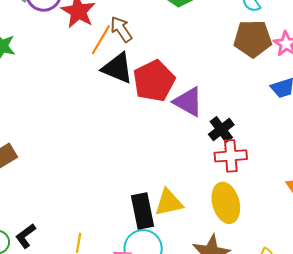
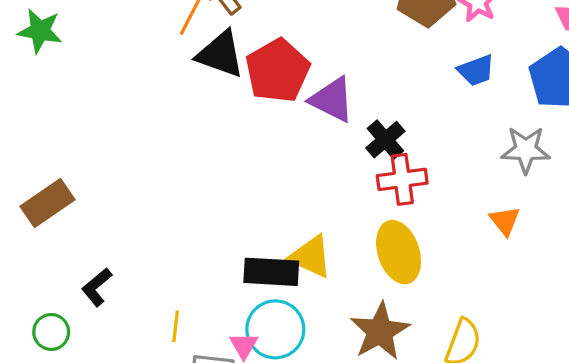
yellow triangle: (169, 203) -> (311, 256), turned 40
black rectangle: (143, 211) -> (271, 272), turned -72
black L-shape: (26, 236) -> (97, 287), moved

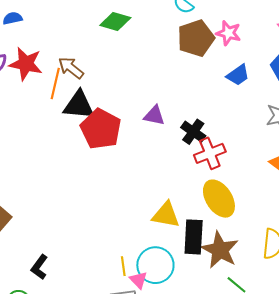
red pentagon: (278, 71) -> (101, 129), moved
purple triangle: (332, 100) -> (154, 116), size x0.7
black rectangle: (271, 272) -> (194, 237), moved, turned -76
yellow line: (176, 326) -> (123, 266), moved

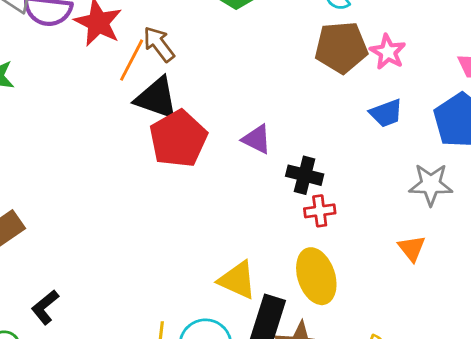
black cross: (193, 132) -> (305, 175), turned -35
red cross: (210, 153) -> (320, 211), size x0.7

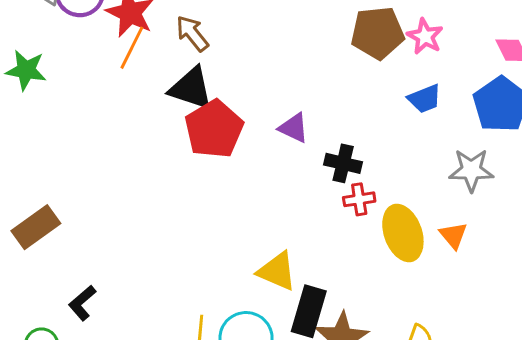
orange line: (132, 60) -> (132, 48), moved
yellow ellipse: (316, 276) -> (403, 233), moved

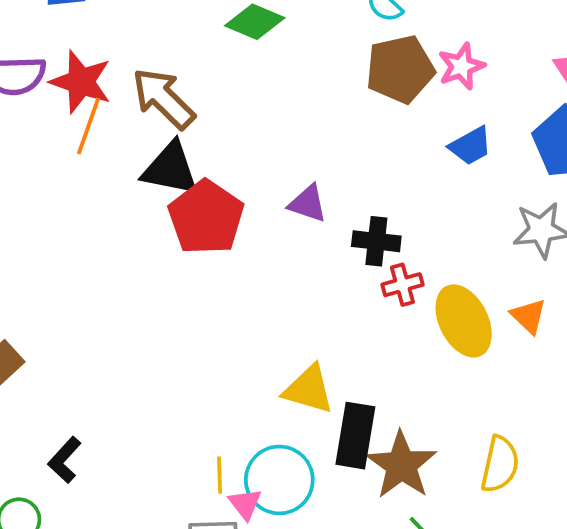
brown arrow: (192, 33) -> (163, 98), size x1.4
pink star: (425, 36) -> (461, 66), turned 30

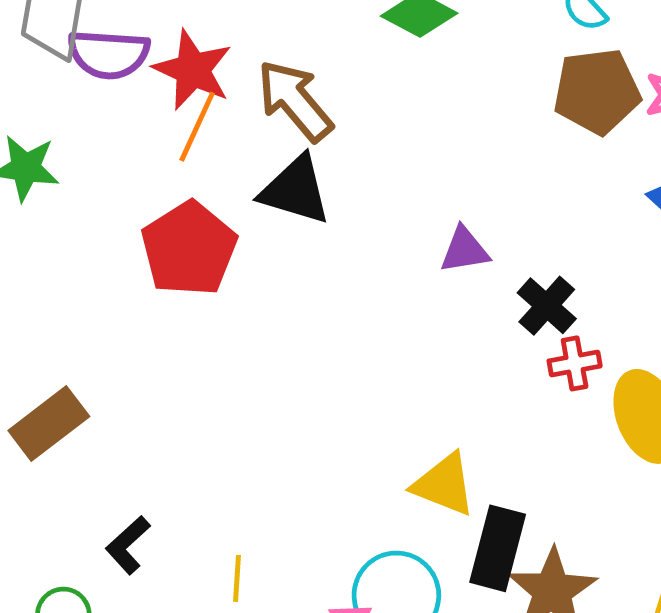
purple triangle: (308, 203) -> (465, 250), turned -33
red pentagon: (206, 217) -> (189, 249), moved
black cross: (376, 241) -> (547, 306), turned 30
yellow line: (220, 475) -> (237, 578), moved

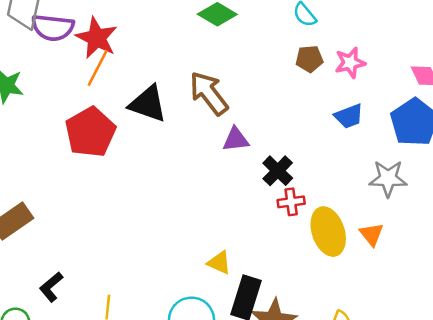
brown pentagon: (597, 91) -> (309, 59), size x0.6
brown arrow: (295, 101) -> (209, 93), moved
yellow triangle: (444, 485) -> (219, 263), size x0.7

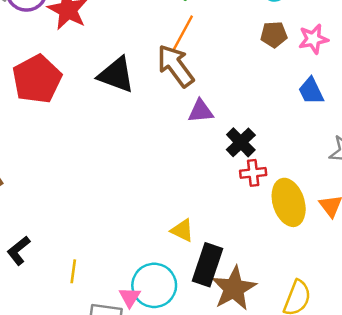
orange line: (98, 68) -> (183, 33), moved
blue trapezoid: (349, 116) -> (311, 91), turned 84
red pentagon: (90, 132) -> (37, 79), moved

